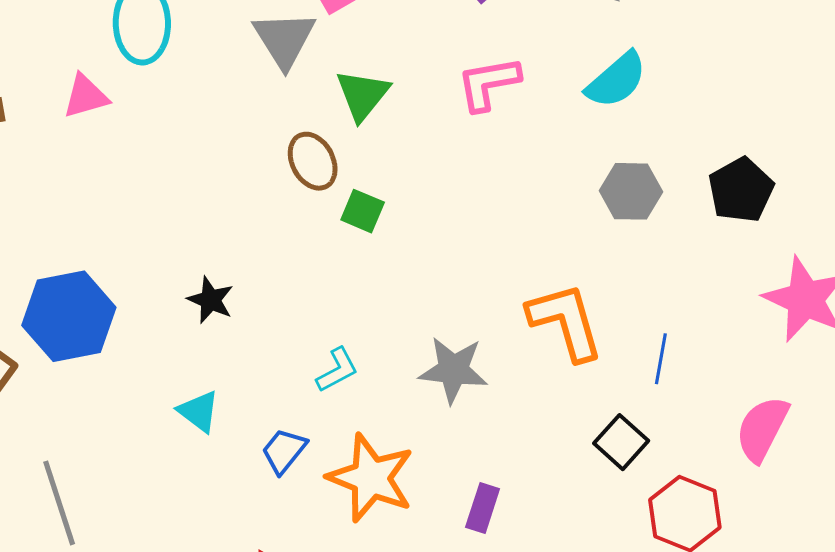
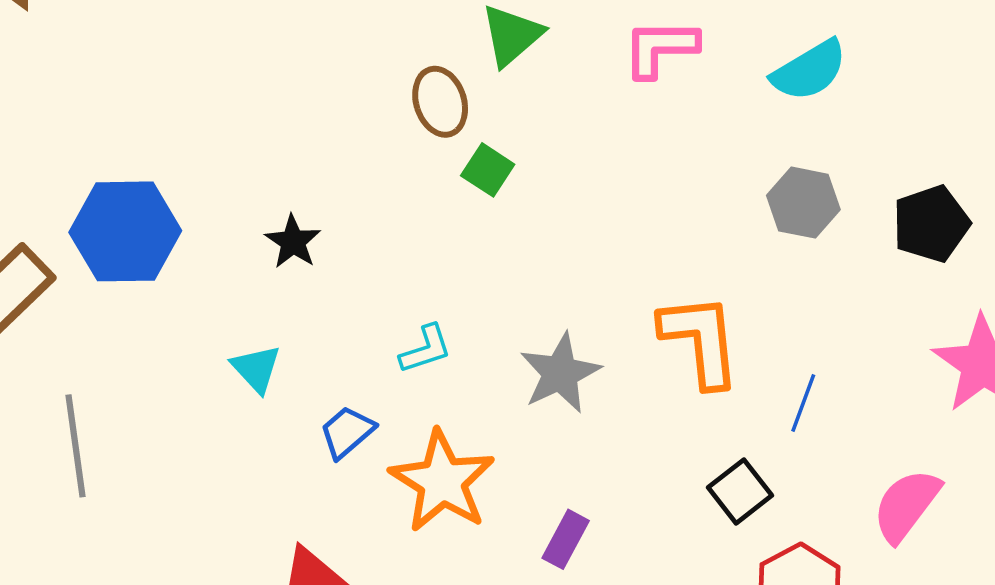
gray star: (453, 370) -> (560, 373), turned 30

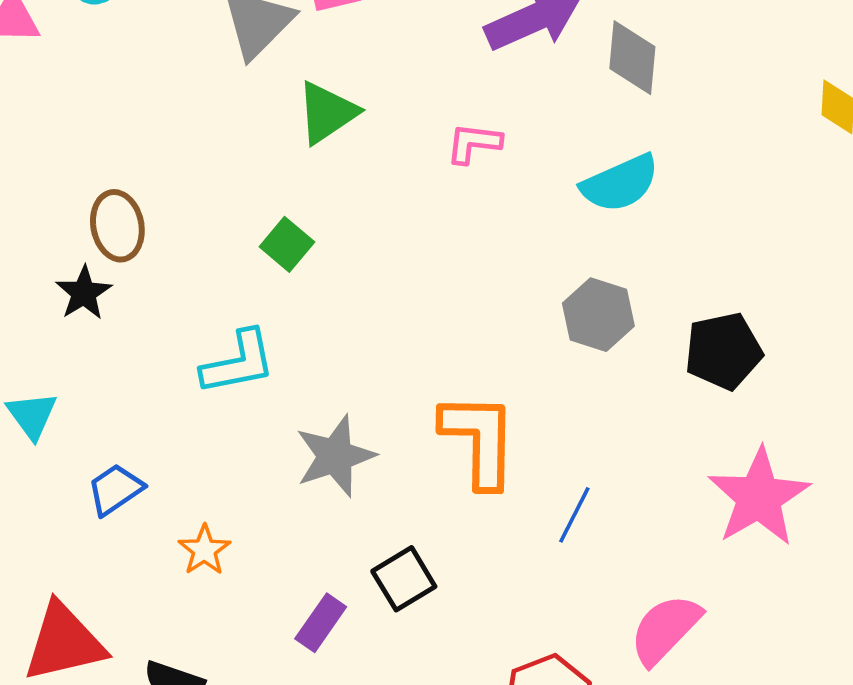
pink L-shape: (660, 48) -> (474, 143), size x0.7
brown ellipse: (440, 102) -> (117, 226), moved
cyan L-shape: (426, 349) -> (238, 362), moved, size x1.4
orange star: (442, 481) -> (204, 550), size x0.5
black square: (740, 491) -> (404, 579), moved

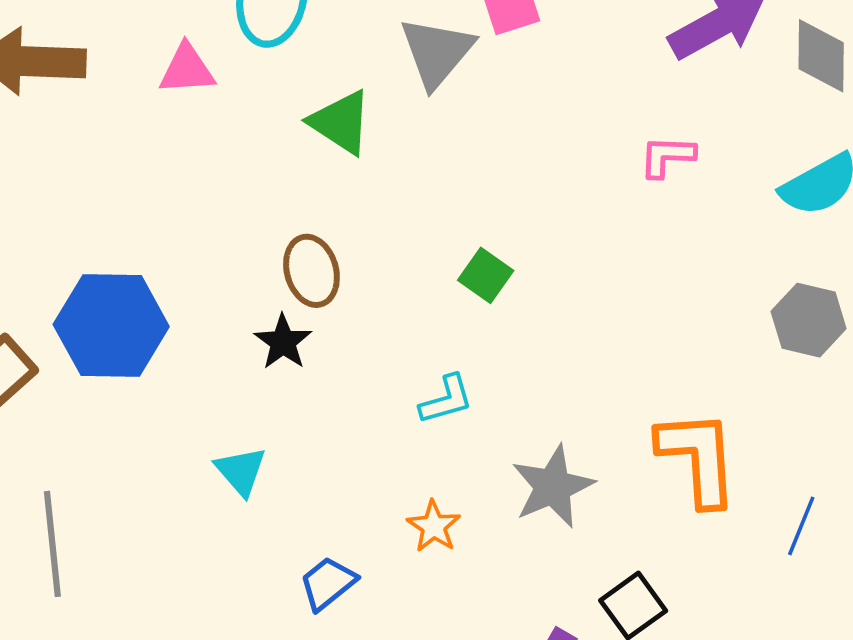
green triangle: (327, 113) -> (341, 122), moved, turned -48
cyan L-shape: (238, 362) -> (446, 400), size x0.7
blue trapezoid: (115, 489) -> (328, 583), moved
orange star: (204, 550) -> (434, 526), moved

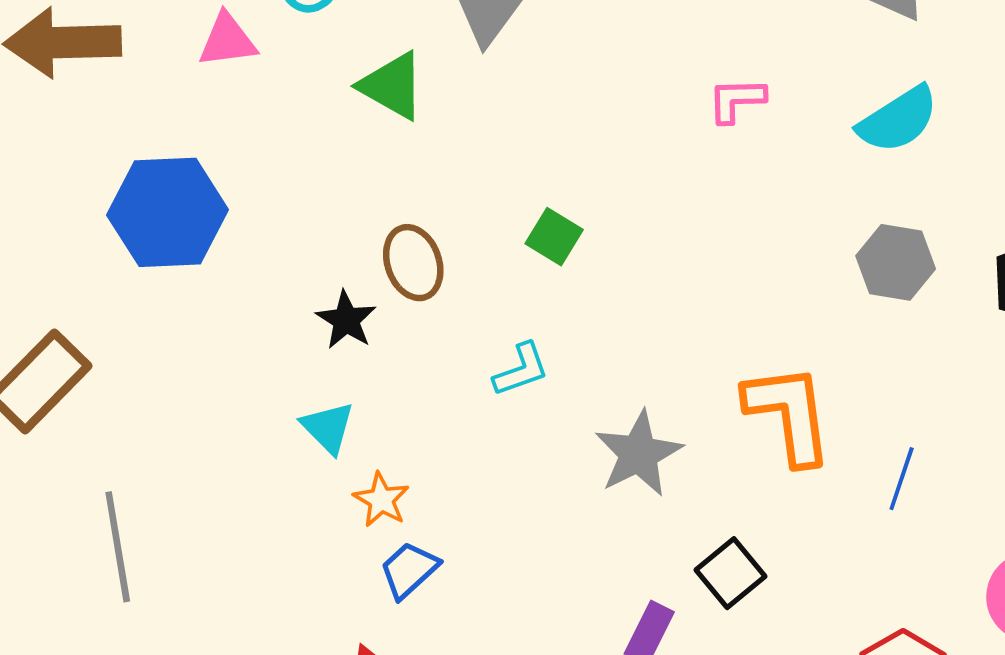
brown ellipse: (311, 271) -> (413, 263), moved
blue hexagon: (111, 325) -> (168, 212), moved
cyan triangle: (241, 471) -> (328, 428), moved
orange star: (434, 526) -> (381, 500), moved

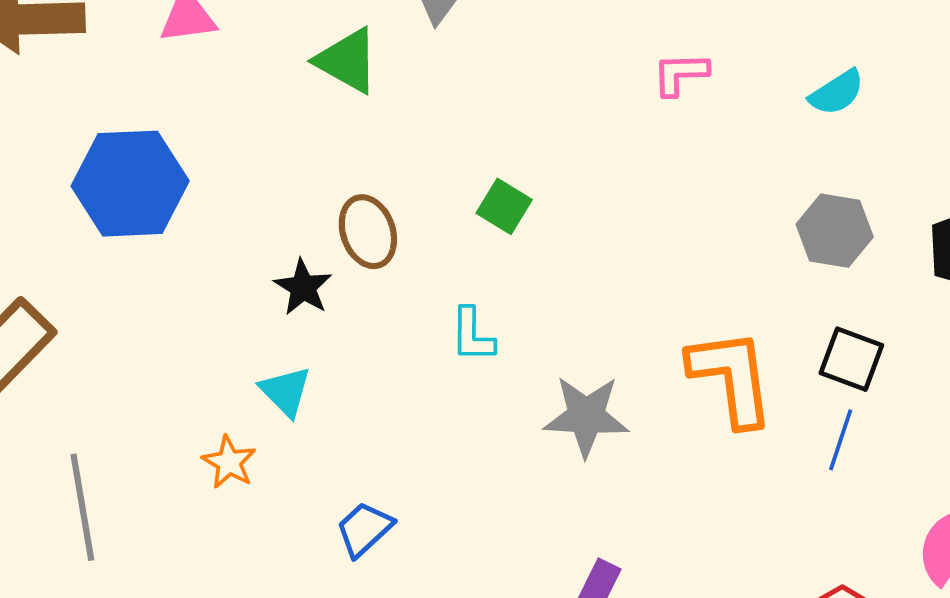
cyan semicircle: (898, 120) -> (837, 93), size x0.7
cyan L-shape: (521, 370) -> (472, 335), turned 110
gray star: (638, 454) -> (586, 416), turned 30
orange star: (381, 500) -> (229, 462), moved
black square: (731, 573) -> (851, 359), moved, turned -30

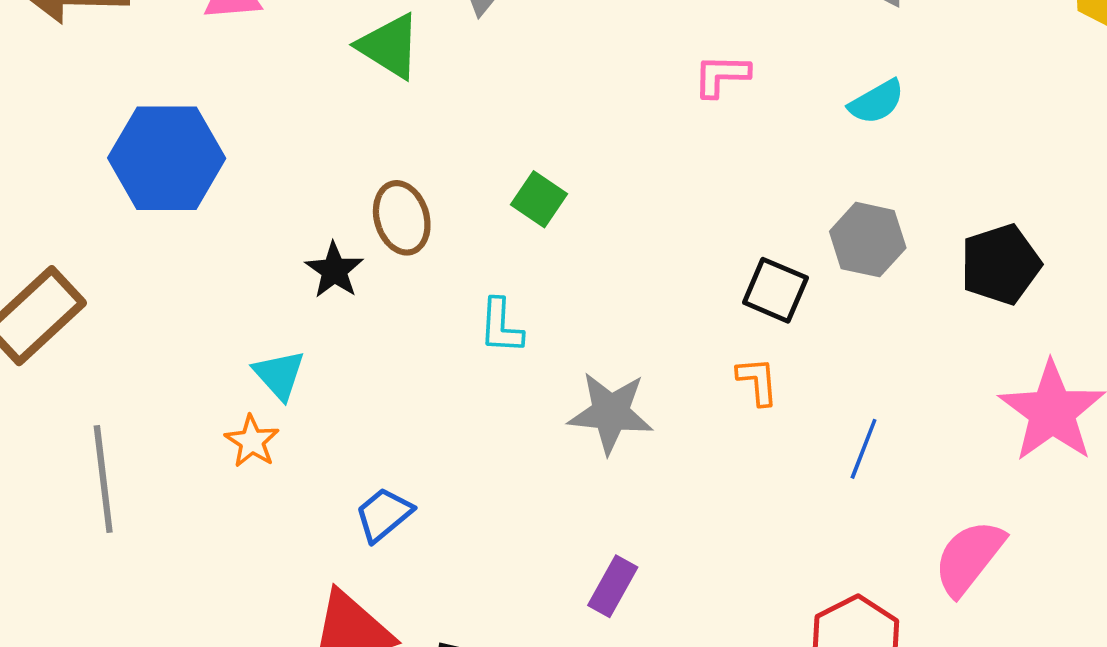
black square: (851, 359) -> (775, 290), moved
orange L-shape: (731, 377) -> (758, 381), size x0.5
cyan triangle: (286, 391) -> (279, 375), moved

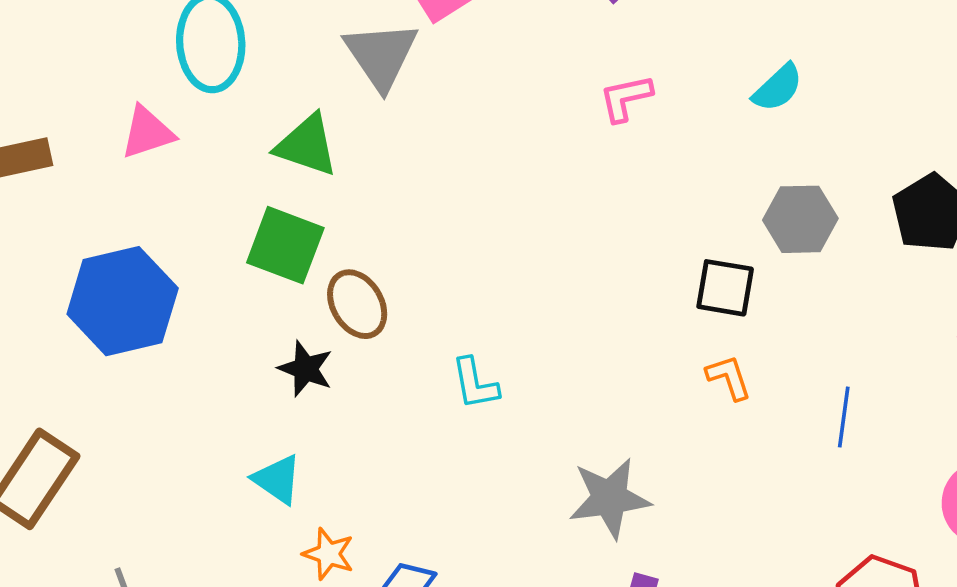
green square: (539, 199) -> (285, 245), moved, size x1.5
gray star: (611, 413) -> (610, 498), moved
orange star: (252, 441) -> (329, 554), moved

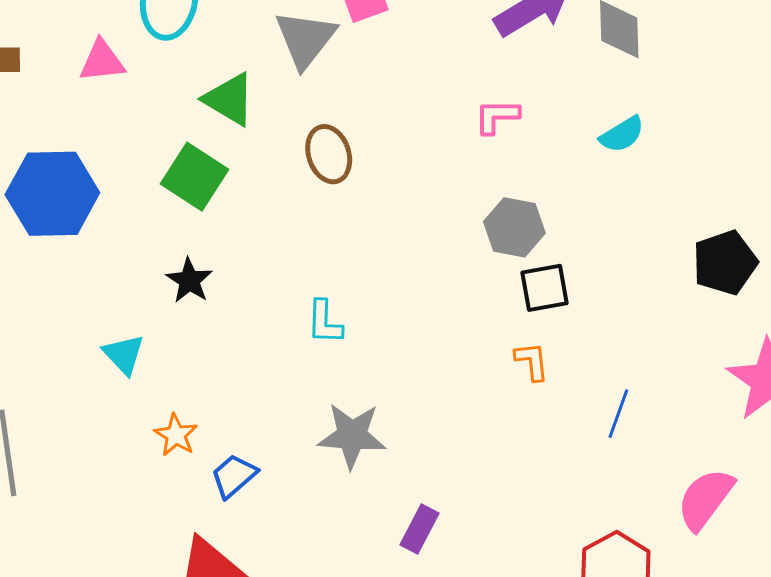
gray hexagon: (800, 219) -> (514, 227), moved
black square: (725, 288) -> (544, 288), turned -32
brown ellipse: (357, 304) -> (329, 154), moved
cyan triangle: (277, 479) -> (124, 354), moved
gray star: (610, 498) -> (352, 436), moved

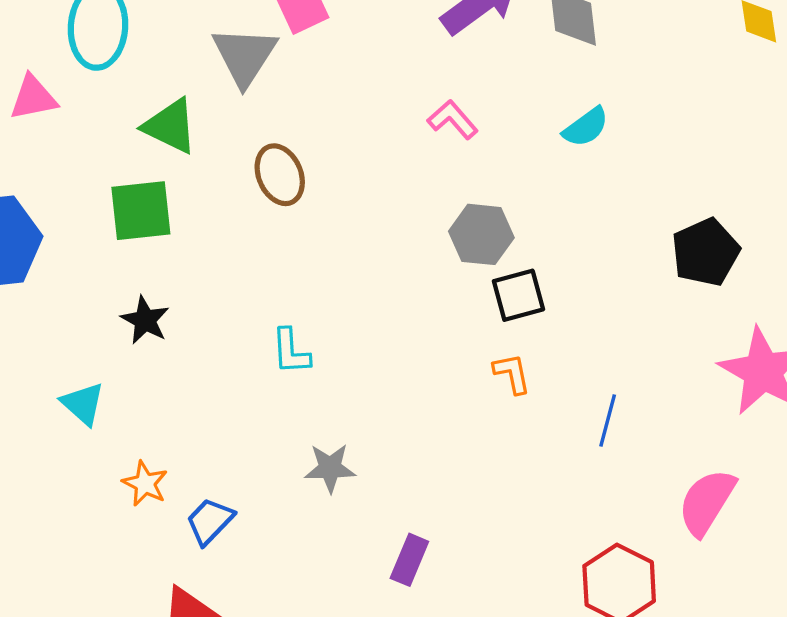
pink L-shape: (497, 116) -> (453, 120), turned 54
green square: (194, 177) -> (141, 211), turned -34
gray star: (352, 436) -> (330, 468), size x0.7

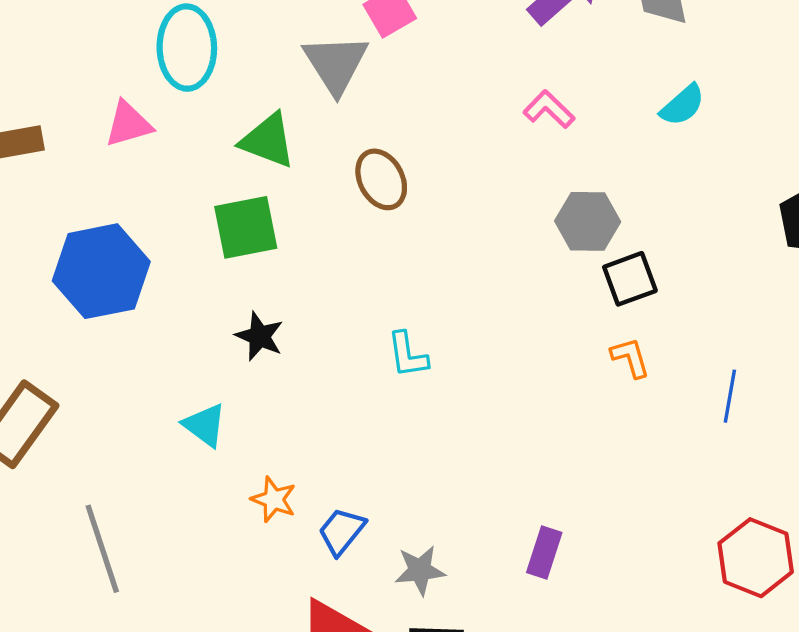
gray star: (330, 468) -> (420, 570), moved

